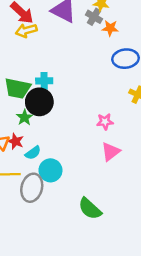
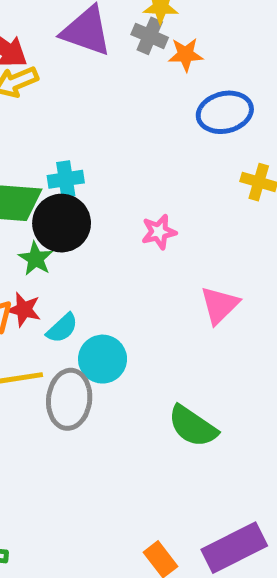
pink star: (105, 122) -> (159, 232), moved

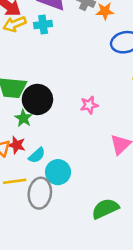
cyan cross: (66, 179) -> (43, 24), moved
green semicircle: (193, 426) -> (105, 209), turned 120

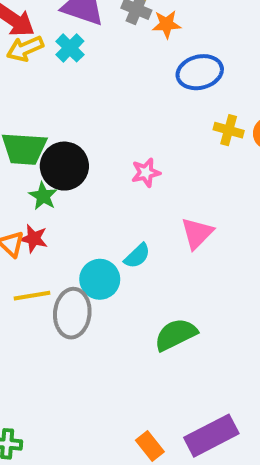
cyan cross: (43, 24) -> (70, 48), turned -36
cyan semicircle: (37, 155) -> (137, 256), moved

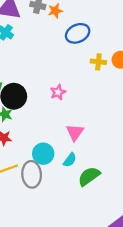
pink triangle: (197, 233) -> (75, 132), moved
cyan semicircle: (137, 256) -> (70, 160), moved

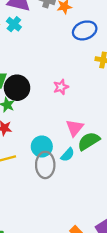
gray ellipse: (32, 174) -> (45, 165), moved
green semicircle: (89, 176) -> (89, 141), moved

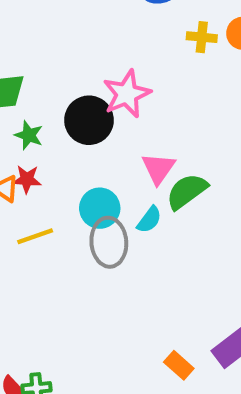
pink star: (61, 87) -> (127, 94), size x1.6
black circle: (17, 88) -> (89, 120), moved

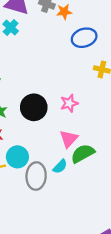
pink star: (127, 94) -> (69, 103), moved, size x0.7
cyan circle: (100, 208) -> (17, 157), moved

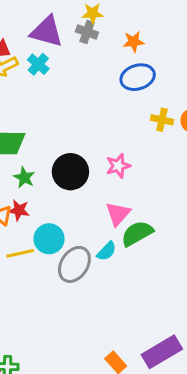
orange star: (64, 12) -> (134, 42), moved
gray ellipse: (36, 176) -> (74, 264), turned 30

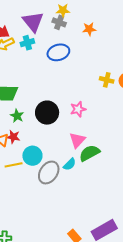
purple triangle: (47, 32) -> (33, 22), turned 35
cyan cross: (38, 64) -> (27, 43), turned 32
blue ellipse: (138, 77) -> (58, 52), moved

